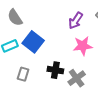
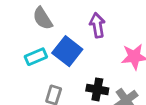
purple arrow: (76, 21) -> (97, 25), moved, turned 138

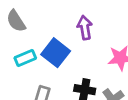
gray semicircle: (43, 18) -> (16, 21), moved

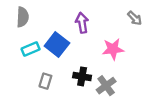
gray semicircle: (16, 21) -> (23, 17), turned -144

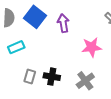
blue square: (57, 44) -> (35, 17), moved
black cross: (82, 76) -> (52, 77), moved

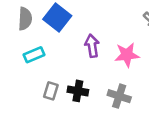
purple arrow: (63, 23) -> (92, 46), moved
gray cross: (85, 81) -> (119, 96), turned -36

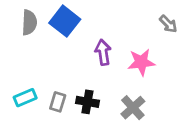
cyan rectangle: (34, 55) -> (25, 98), moved
gray cross: (119, 96) -> (133, 108), turned 30

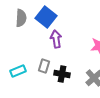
purple arrow: (103, 52) -> (56, 39), moved
gray rectangle: (58, 102) -> (44, 66), moved

